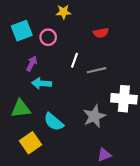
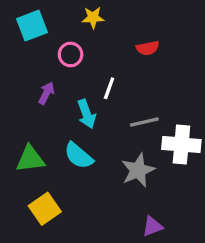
cyan square: (22, 31) -> (32, 26), moved
gray line: (96, 70) -> (144, 122), moved
cyan arrow: (42, 83) -> (87, 114), moved, turned -114
cyan semicircle: (54, 122) -> (79, 156), moved

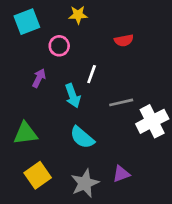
white cross: (181, 144) -> (152, 121), turned -32
cyan semicircle: (79, 156) -> (82, 137), moved
gray star: (138, 170) -> (85, 183), moved
purple triangle: (152, 226) -> (121, 174), moved

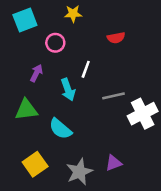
green triangle: (25, 133) -> (26, 110), moved
cyan semicircle: (82, 137) -> (60, 129), moved

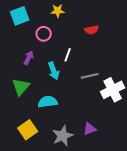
green triangle: (26, 110) -> (21, 87), turned -42
cyan semicircle: (60, 129) -> (48, 102), turned 132

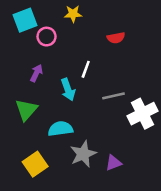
pink circle: (44, 34) -> (47, 37), moved
gray star: (63, 136) -> (83, 154), moved

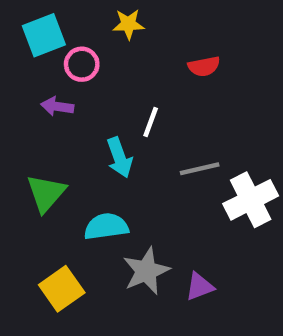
purple arrow: (36, 73) -> (57, 106), moved, turned -108

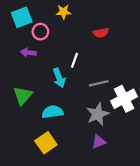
gray star: (146, 271) -> (98, 114), moved
yellow square: (62, 289) -> (46, 143), moved

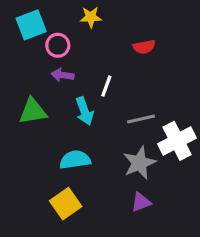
purple arrow: (28, 53) -> (63, 75), moved
green triangle: (23, 95) -> (33, 111), moved, turned 40

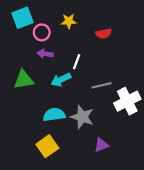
yellow star: (91, 17) -> (69, 21), moved
cyan arrow: (84, 111) -> (61, 80), turned 84
gray star: (139, 163) -> (82, 117), moved, turned -30

